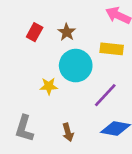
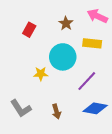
brown star: (67, 32) -> (66, 23), moved
gray L-shape: (24, 128) -> (21, 108), turned -50

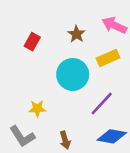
yellow rectangle: (92, 43) -> (108, 58), turned -30
yellow star: (41, 74) -> (37, 109), moved

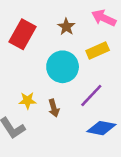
red rectangle: (32, 42) -> (22, 34), size x1.6
brown arrow: (65, 140) -> (54, 108), moved

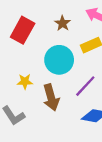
yellow star: (27, 101) -> (25, 82), moved
brown arrow: (54, 108) -> (51, 97), size x1.6

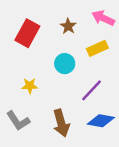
cyan circle: (59, 60) -> (65, 64), size x0.7
brown arrow: (51, 97) -> (61, 123), moved

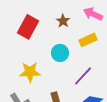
yellow star: (30, 86) -> (30, 72), size x1.5

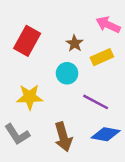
brown star: (63, 21) -> (74, 43), moved
purple line: (83, 76) -> (96, 102), turned 75

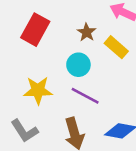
yellow rectangle: (102, 57) -> (116, 47), turned 65
purple line: (96, 102) -> (85, 96), moved

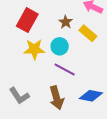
yellow star: (38, 90) -> (34, 49), moved

